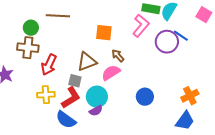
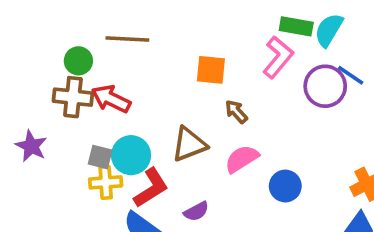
brown triangle: (87, 62) -> (189, 144), moved
red arrow: (49, 65) -> (111, 99), moved, turned 90
pink semicircle: (111, 73) -> (242, 159), moved
gray square: (75, 81) -> (100, 157), moved
cyan circle: (97, 97) -> (131, 155), moved

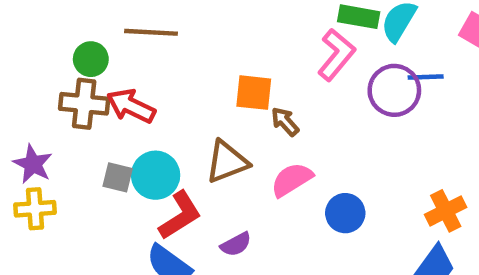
orange square: (211, 70) -> (254, 93), moved
blue line: (351, 75) -> (426, 77), turned -36
yellow cross: (106, 182) -> (35, 209), moved

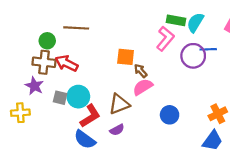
brown triangle: (227, 162) -> (119, 104), moved
purple star: (33, 164) -> (34, 86), moved
pink semicircle: (292, 180) -> (143, 87), moved

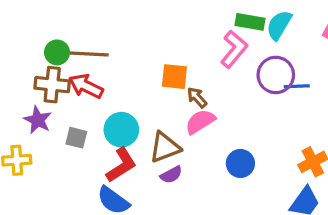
brown line: (76, 28) -> (89, 54), moved
blue line: (208, 49) -> (297, 86), moved
cyan circle: (78, 97) -> (121, 130), moved
purple semicircle: (117, 130) -> (171, 175), moved

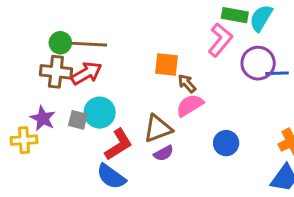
red arrow: (86, 86) -> (86, 73), turned 124
purple star: (38, 120) -> (43, 118), moved
cyan circle: (121, 130) -> (100, 113), moved

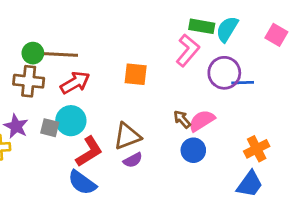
red arrow: (86, 73) -> (75, 83), moved
brown arrow: (187, 83) -> (182, 119), moved
pink semicircle: (190, 105) -> (202, 121), moved

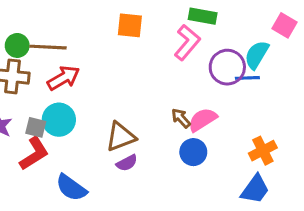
cyan semicircle: (227, 29) -> (257, 55), moved
orange square: (136, 74) -> (130, 25), moved
red L-shape: (89, 152) -> (34, 154), moved

